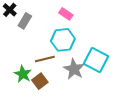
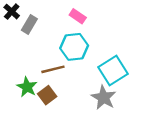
cyan square: (96, 60) -> (113, 70), turned 30
gray star: (74, 69) -> (104, 98), moved

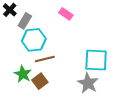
cyan hexagon: (74, 47) -> (34, 40), moved
cyan square: (113, 70) -> (96, 60), turned 35

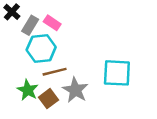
pink rectangle: (66, 14) -> (52, 23), moved
gray star: (88, 83) -> (75, 90), moved

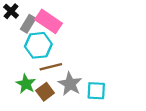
pink rectangle: (52, 23) -> (49, 21), size x1.6
cyan square: (117, 73) -> (96, 91), moved, size x0.7

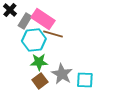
brown line: (51, 67) -> (53, 34), moved, turned 30
green star: (26, 84) -> (39, 62), moved, turned -30

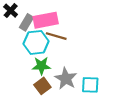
pink rectangle: (43, 19) -> (46, 20), turned -45

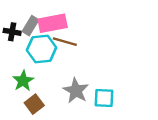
black cross: (11, 11) -> (12, 32), moved, turned -32
green star: (41, 66) -> (23, 81), moved, turned -30
brown square: (42, 86) -> (34, 104), moved

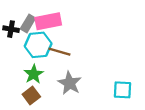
brown line: (65, 42) -> (59, 52), moved
green star: (23, 81) -> (34, 74), moved
cyan square: (104, 98) -> (123, 90), moved

